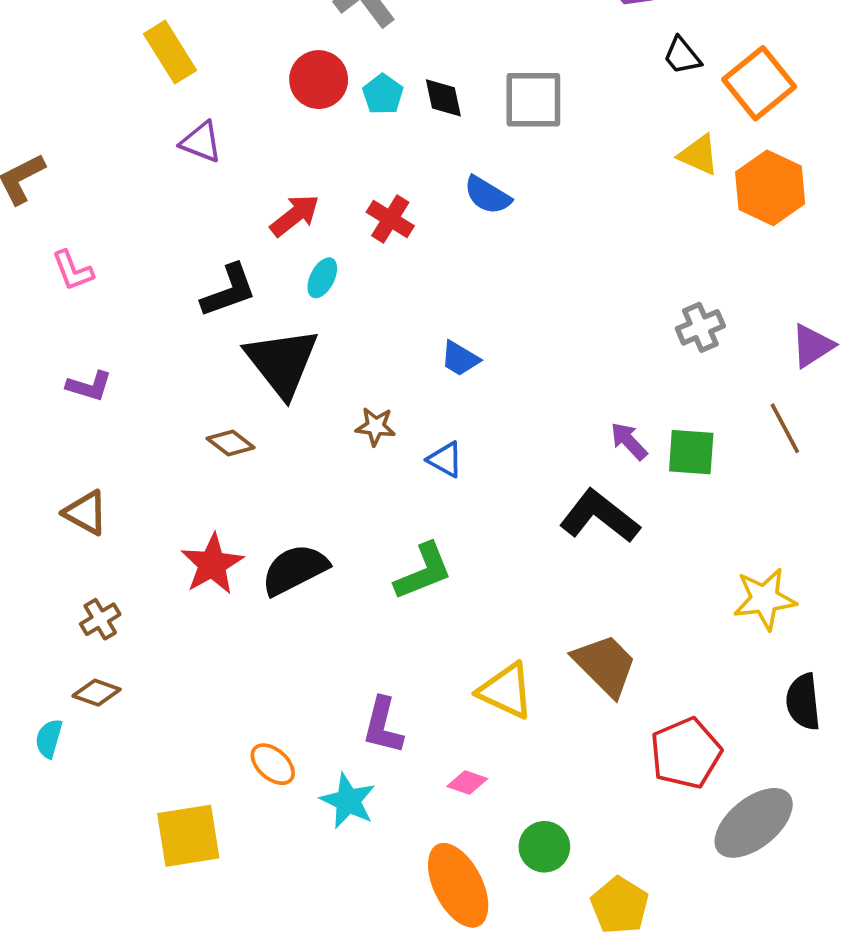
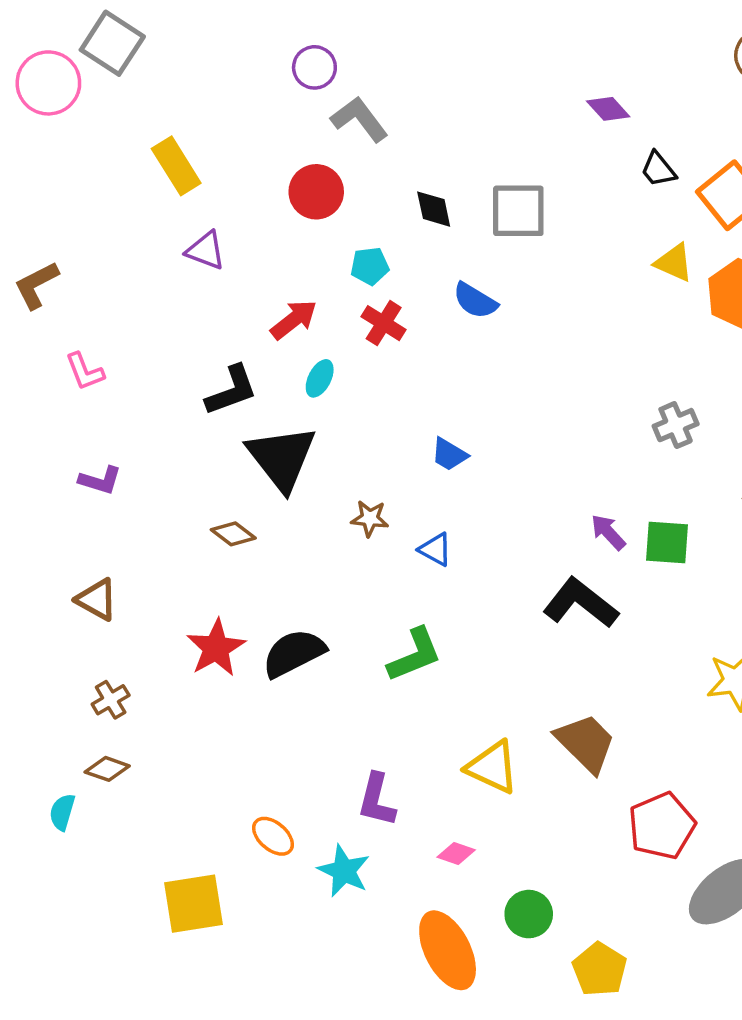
cyan pentagon: (383, 94) -> (370, 266), moved, turned 30

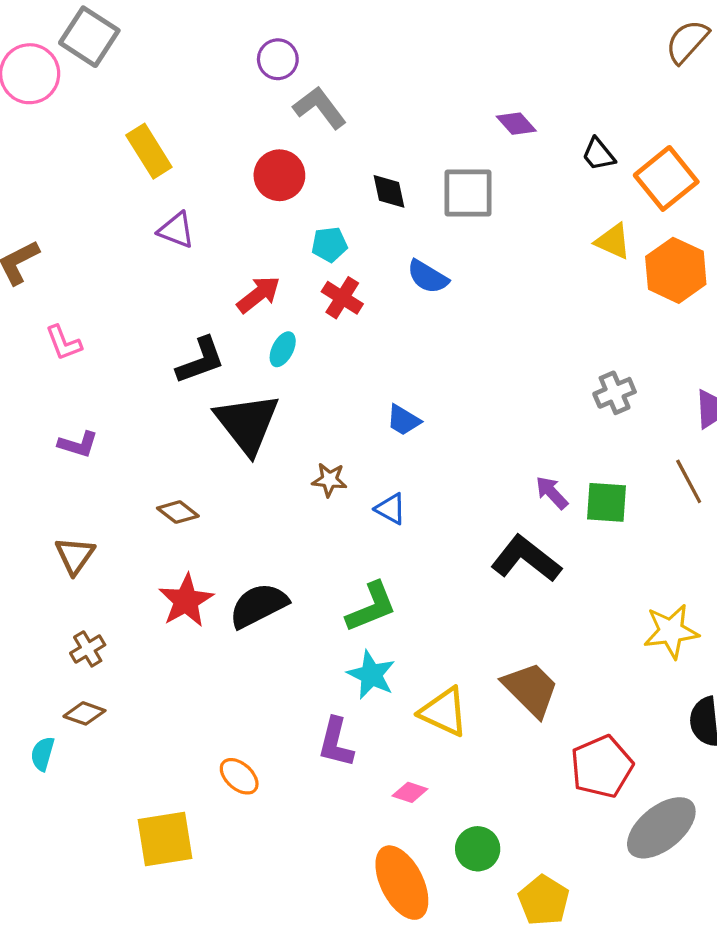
purple diamond: (608, 109) -> (516, 124), moved
brown diamond: (233, 534) -> (178, 512), moved
brown triangle: (97, 600) -> (75, 556), turned 36
cyan star: (344, 871) -> (371, 675), moved

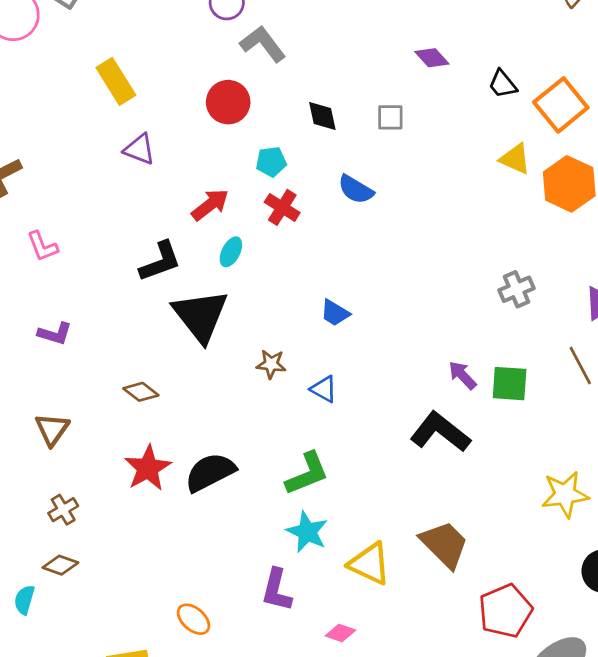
gray square: (468, 193) -> (390, 117), size x0.6

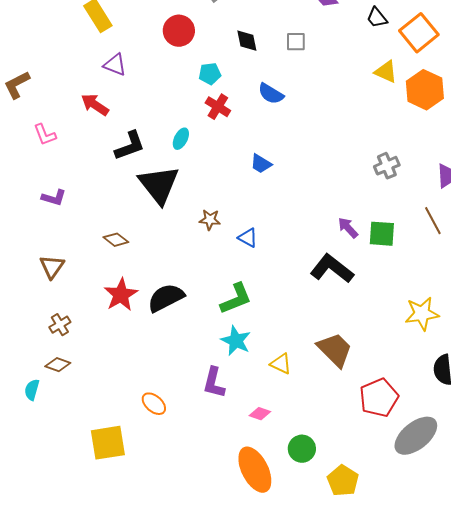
red arrow: (210, 205) -> (95, 105), moved, turned -108
blue trapezoid: (335, 313) -> (261, 164), moved
yellow triangle: (370, 564) -> (281, 364), size x0.7

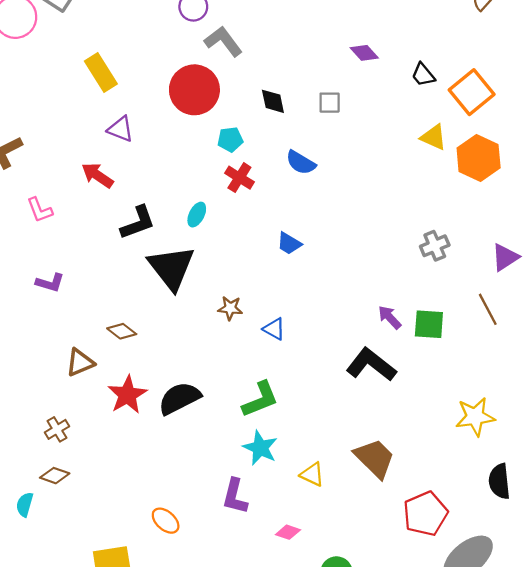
red circle: (179, 31) -> (194, 90), size x1.4
brown triangle: (52, 267) -> (80, 362), moved, turned 32

